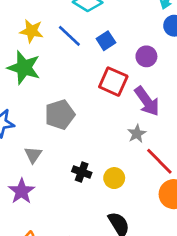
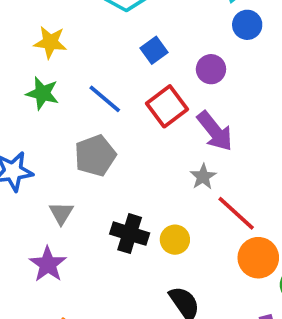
blue line: (69, 36) -> (105, 99), moved
green star: (24, 68) -> (42, 93), size x0.7
red square: (113, 82) -> (167, 106), turned 32
black cross: (82, 172) -> (130, 234), size x1.4

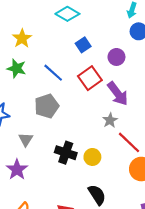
yellow star: (50, 42) -> (22, 38), turned 30

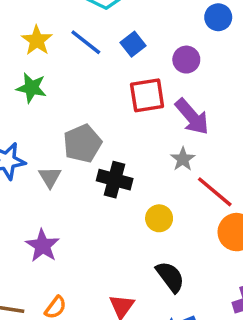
blue line: (53, 73) -> (86, 42), moved
red square: (90, 78) -> (147, 95), turned 30
gray triangle: (26, 139) -> (50, 177), moved
black cross: (66, 153) -> (115, 180), moved

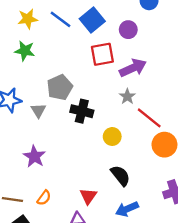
yellow star: (37, 40) -> (28, 19), turned 30
blue square: (133, 44) -> (92, 20), size x1.5
purple arrow: (192, 117) -> (133, 68), turned -72

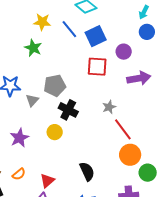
purple arrow: (133, 68) -> (139, 78), moved
yellow circle: (112, 137) -> (55, 132), moved
red triangle: (88, 196) -> (47, 181), moved

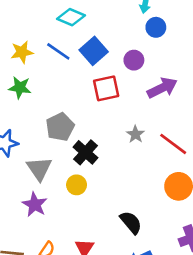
gray triangle: (32, 100) -> (39, 169), moved, size x1.5
black cross: (68, 110) -> (85, 152), turned 30
red line: (123, 129) -> (173, 144), moved

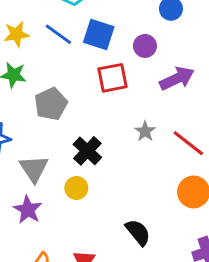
blue square: (94, 51) -> (99, 34), turned -32
gray pentagon: (60, 127) -> (51, 104), moved

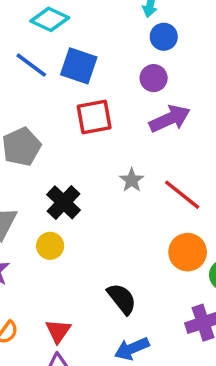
purple circle: (145, 46) -> (154, 78), moved

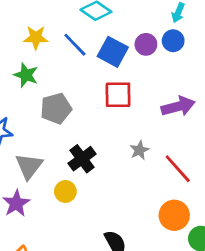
blue circle: (164, 37) -> (173, 41), moved
purple circle: (154, 78) -> (146, 44), moved

